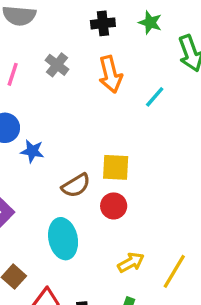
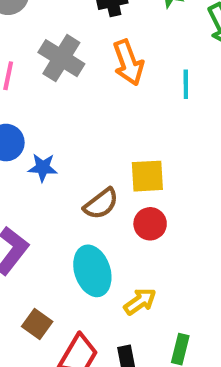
gray cross: (57, 65) -> (61, 58), size x1.5
cyan line: (155, 97) -> (186, 84), turned -35
yellow arrow: (131, 262) -> (140, 301), moved

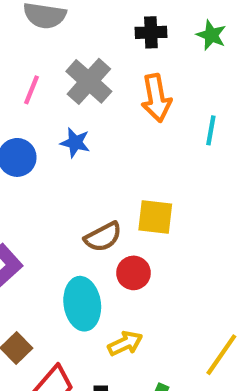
blue star: (43, 167) -> (75, 143), moved
red circle: (150, 224) -> (134, 273), moved

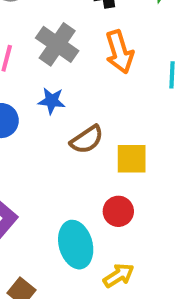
brown semicircle: (103, 237) -> (87, 140), moved

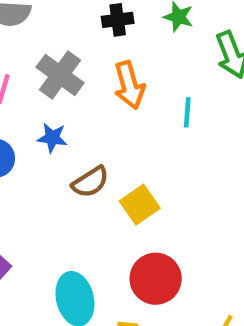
yellow square: (132, 159) -> (140, 205), turned -36
red circle: (118, 211) -> (156, 279), moved, size x1.5

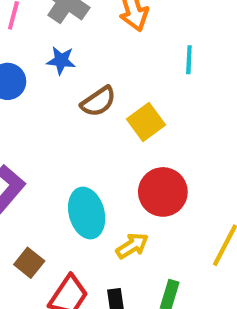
cyan line: (187, 112) -> (189, 60), moved

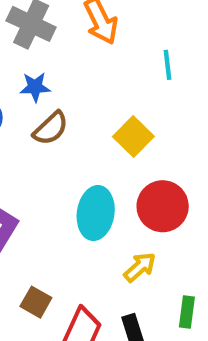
brown semicircle: (98, 102) -> (51, 128), moved
cyan ellipse: (87, 213) -> (96, 213), moved, turned 33

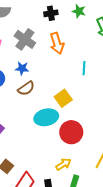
cyan ellipse: (96, 213) -> (46, 117), moved, turned 60
yellow arrow: (140, 267) -> (63, 164), moved

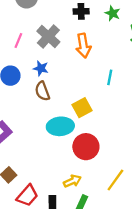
brown semicircle: (26, 88) -> (42, 91), turned 96

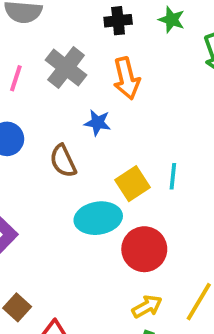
blue star: (41, 68) -> (97, 123), moved
cyan line: (110, 77) -> (173, 176), moved
yellow arrow: (72, 181) -> (147, 307), moved

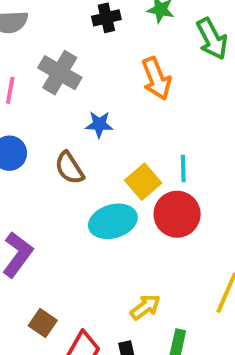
orange arrow: (127, 78) -> (156, 79), moved
red circle: (144, 249) -> (177, 214), moved
yellow arrow: (147, 307) -> (145, 307), moved

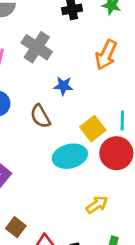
orange arrow: (156, 79) -> (106, 55), turned 44
yellow arrow: (145, 307) -> (97, 205), moved

